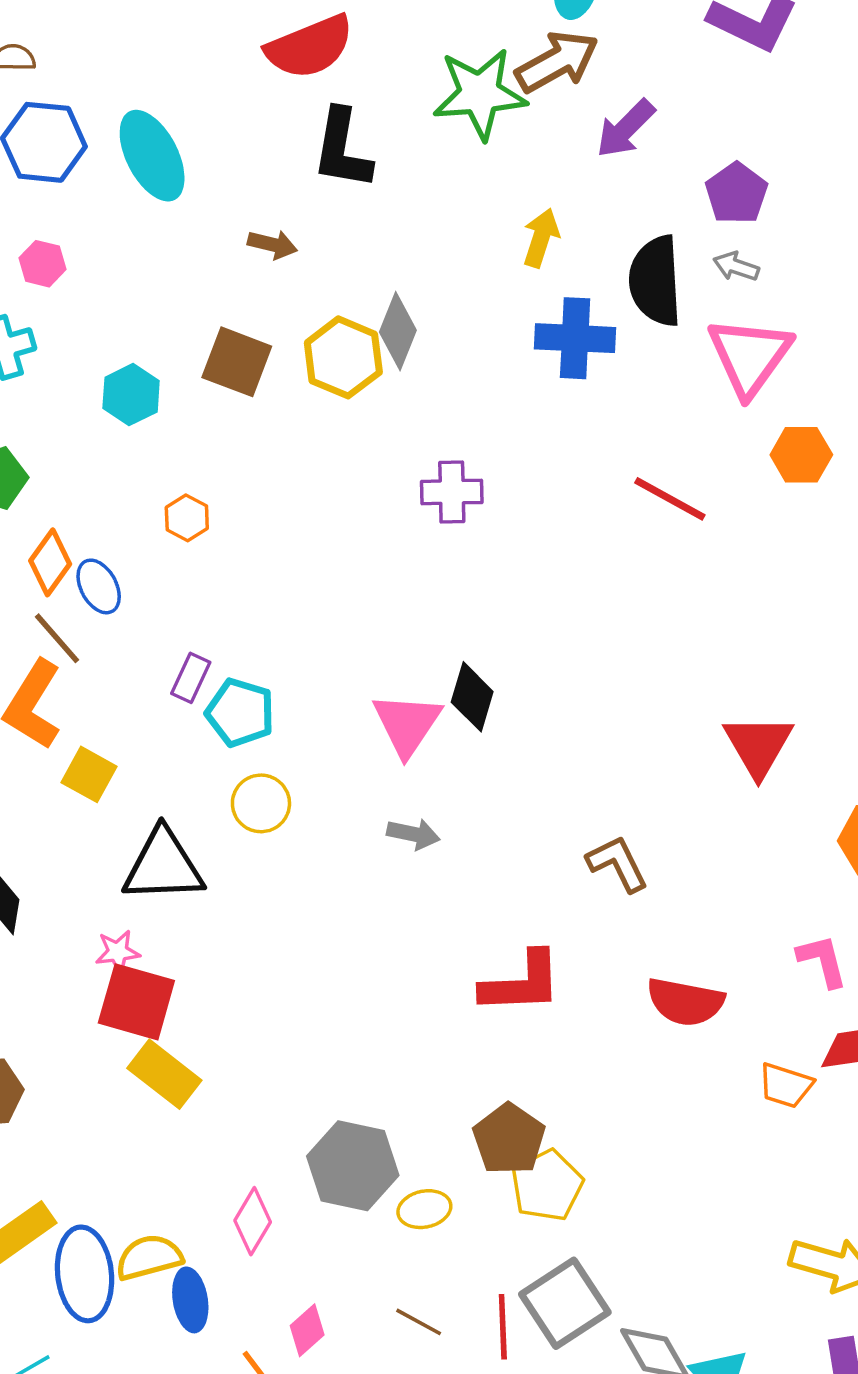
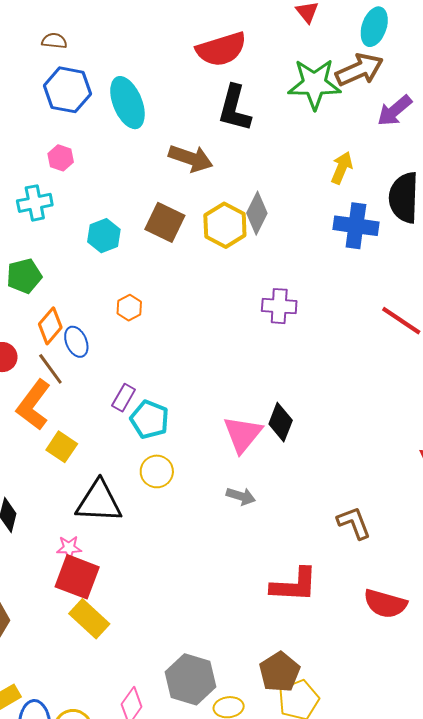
brown arrow: (272, 244) -> (191, 158), size x1.6

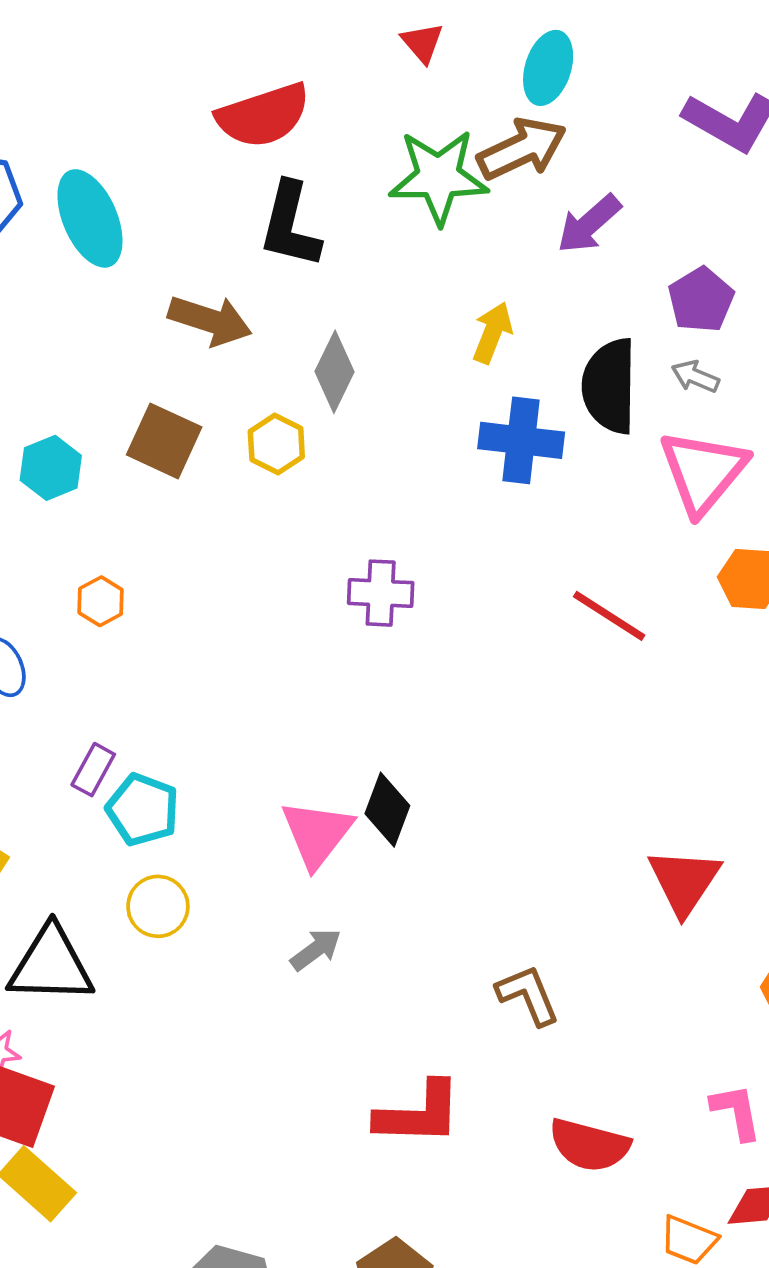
gray diamond: (257, 213) -> (335, 372), moved
yellow hexagon: (225, 225) -> (276, 444), size x0.7
gray arrow: (241, 496) -> (316, 949), turned -52

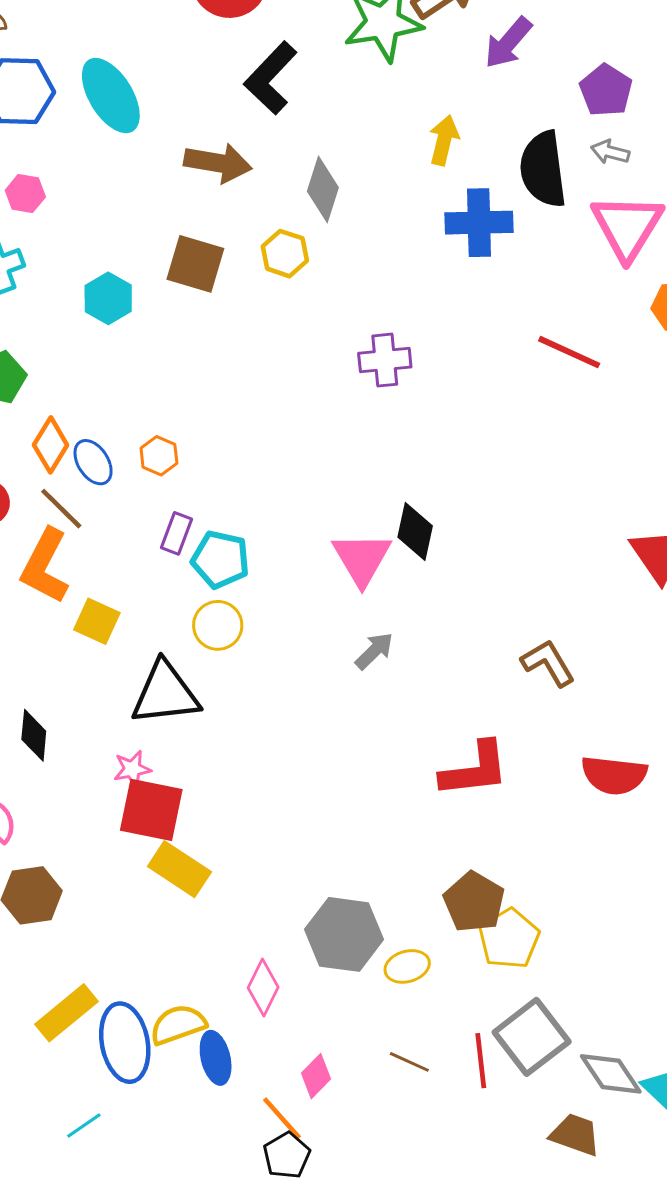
black L-shape: (290, 225) -> (271, 78), turned 38
orange hexagon: (101, 601) -> (159, 456), moved
yellow circle: (158, 906) -> (218, 625), moved

